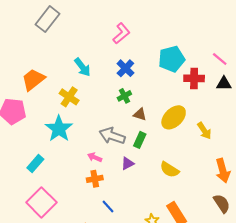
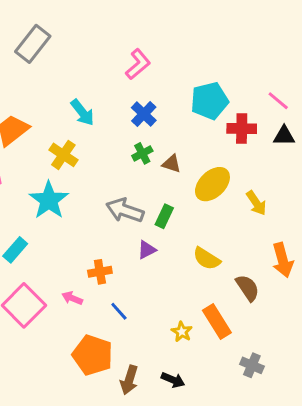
brown triangle: (140, 114) -> (172, 164), moved
pink arrow: (95, 157) -> (72, 298), moved
brown semicircle: (222, 203) -> (248, 288), moved

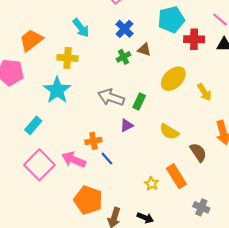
yellow cross: (63, 155) -> (67, 58), turned -30
brown triangle: (172, 164) -> (144, 50), moved
pink arrow: (72, 298) -> (74, 160), size x1.6
blue line: (119, 311) -> (107, 159), moved

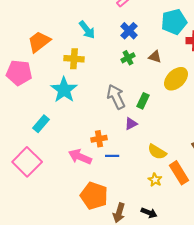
brown triangle: (144, 50) -> (155, 57), moved
gray arrow: (111, 97) -> (116, 97), turned 45
yellow semicircle: (169, 132) -> (157, 152), moved
blue line: (107, 159) -> (112, 156), turned -48
pink square: (39, 165) -> (27, 162), moved

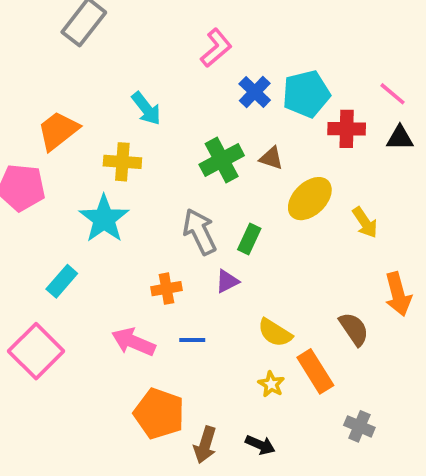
blue cross: (129, 31) -> (255, 92), moved
green cross: (128, 58) -> (222, 160), size x1.6
orange cross: (99, 139) -> (167, 289), moved

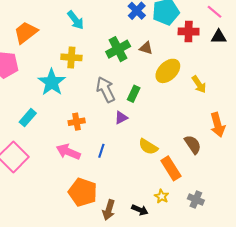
yellow cross: (122, 162) -> (71, 57), moved
orange cross: (167, 289) -> (77, 122), moved
blue line: (192, 340) -> (101, 151), turned -72
yellow star: (271, 384) -> (162, 196), moved

